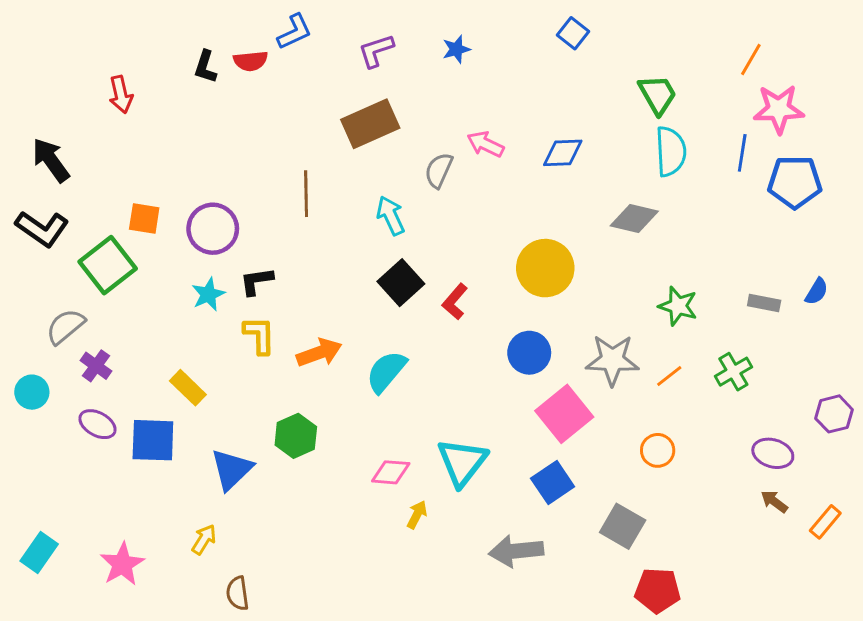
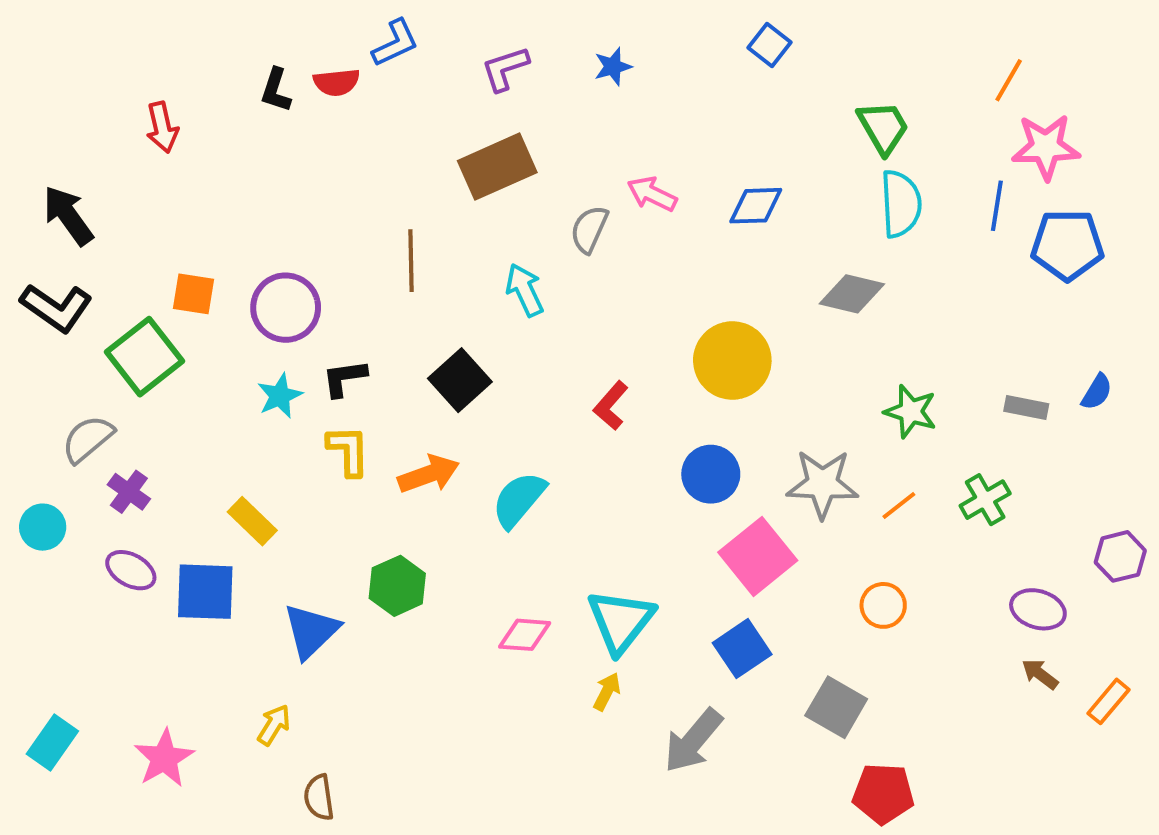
black square: (401, 283) -> (460, 380), moved
yellow arrow: (417, 515) -> (607, 692), moved
gray arrow: (516, 551) -> (693, 741), turned -44

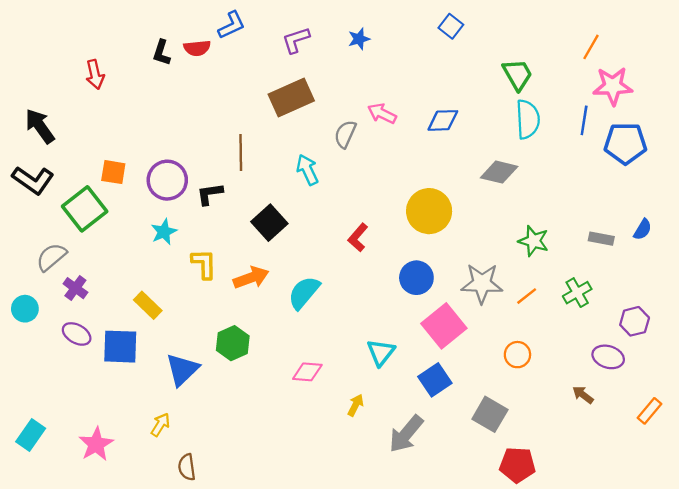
black L-shape: (344, 378) -> (210, 194), moved
purple hexagon: (1120, 556) -> (635, 321), moved
cyan triangle: (621, 621) -> (381, 352), moved, size x0.7
brown arrow: (1040, 674) -> (583, 395), moved

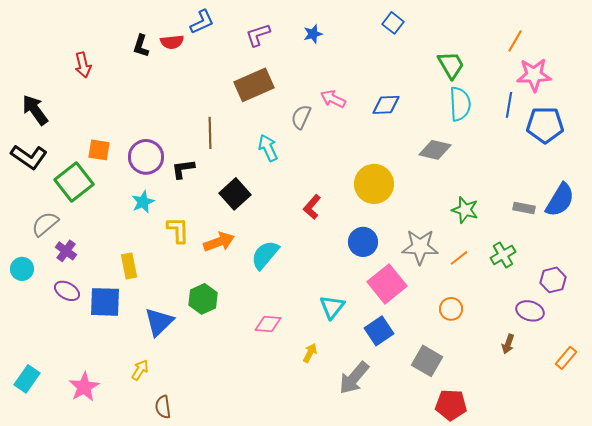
blue semicircle: (643, 229) -> (560, 200), size x1.8
yellow rectangle: (148, 305) -> (129, 266), turned 35
brown arrow: (583, 395) -> (508, 344), turned -108

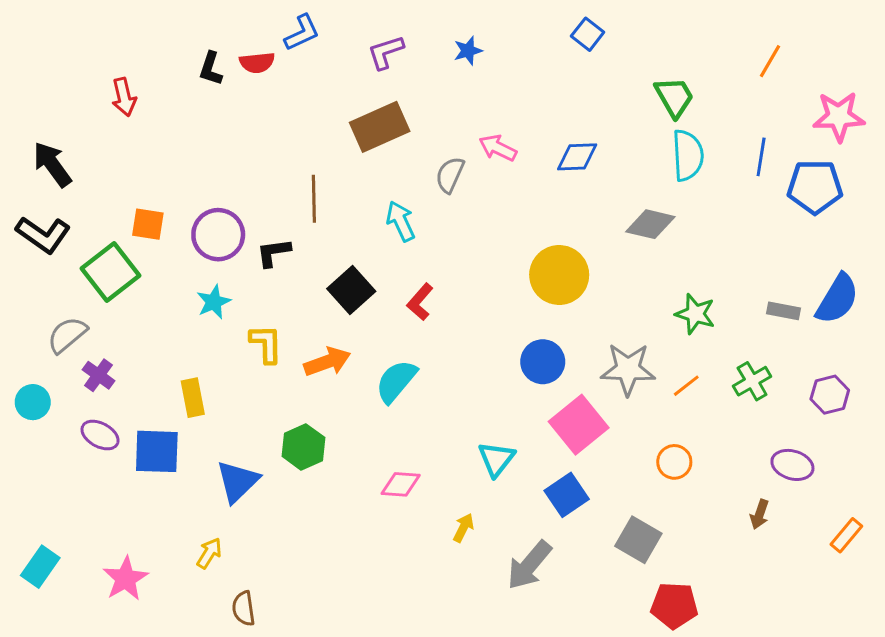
pink star: (534, 75) -> (839, 116), moved
red L-shape: (312, 207) -> (420, 302), moved
purple hexagon: (553, 280) -> (830, 395), moved

